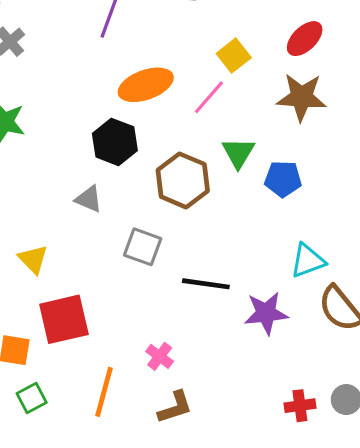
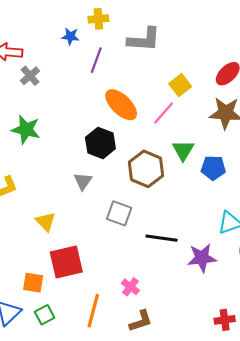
orange ellipse: (146, 85) -> (121, 105), turned 64
gray triangle: (89, 199) -> (83, 181), turned 42

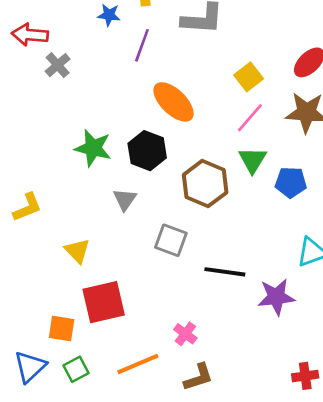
pink line: (164, 113) -> (250, 118), moved
green star: (26, 130) -> (93, 148), moved
orange line: (93, 311) -> (138, 364), turned 52

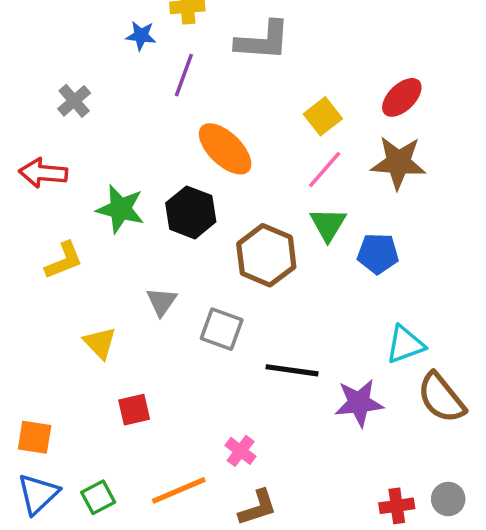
red arrow: (30, 35) -> (43, 173), moved
gray triangle: (125, 199) -> (162, 302), moved
yellow L-shape: (27, 207) -> (64, 260), moved
red square: (104, 302) -> (134, 410), size x0.6
orange square: (62, 328) -> (35, 437), moved

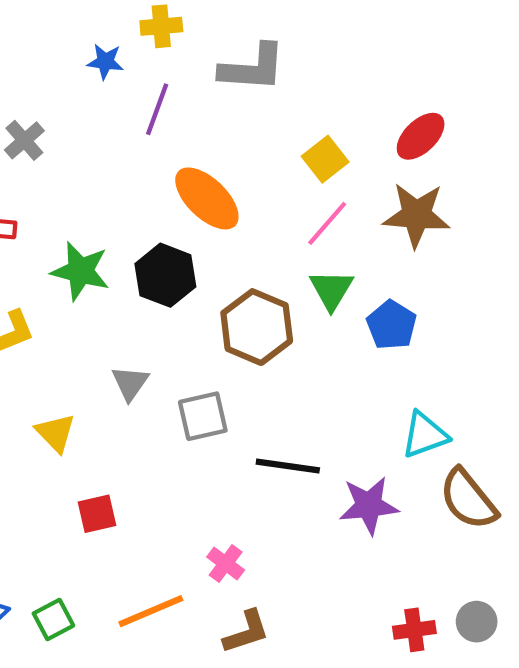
blue pentagon: (378, 254) -> (392, 325), turned 30
gray square: (222, 329) -> (203, 416), turned -33

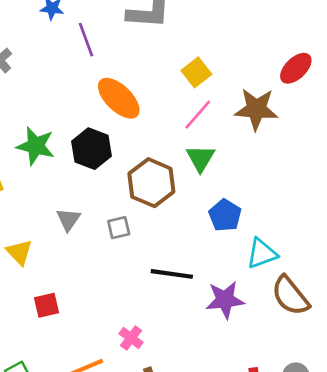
purple line: (157, 109) -> (86, 40), turned -40
red ellipse: (421, 136) -> (296, 68), moved
blue pentagon: (392, 325) -> (225, 215), moved
gray square: (203, 416) -> (119, 228), moved, size x0.7

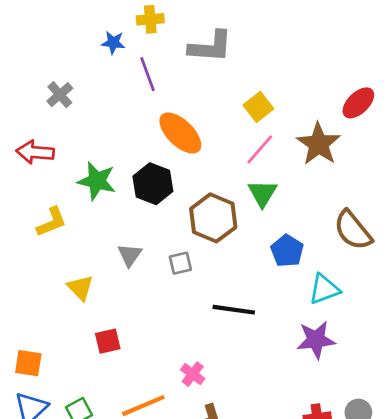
brown star: (256, 109) -> (319, 144), turned 30
brown semicircle: (290, 296) -> (353, 230), moved
purple star: (225, 300) -> (316, 340), moved

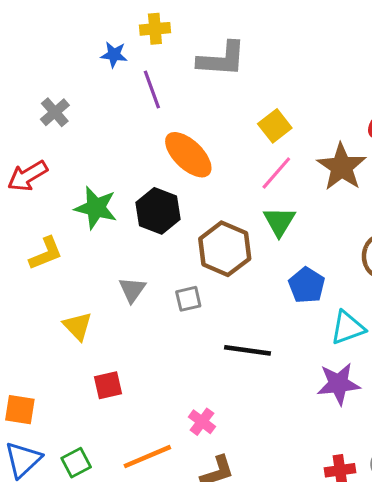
red arrow: (35, 152) -> (28, 176), turned -36

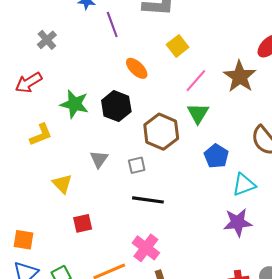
yellow square: (275, 126) -> (178, 46), moved
orange ellipse: (188, 155) -> (137, 68), size x0.7
black line: (247, 350) -> (148, 200), moved
pink cross: (202, 422) -> (146, 248), size x1.5

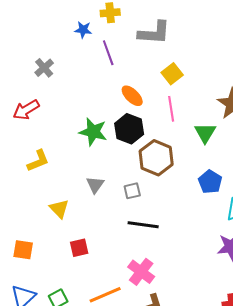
pink line: (196, 81) -> (171, 109), moved, turned -50
green star: (74, 104) -> (93, 132), moved
black hexagon: (116, 106) -> (129, 129), moved
green triangle: (198, 113) -> (205, 133), moved
orange square: (23, 240) -> (23, 250), moved

